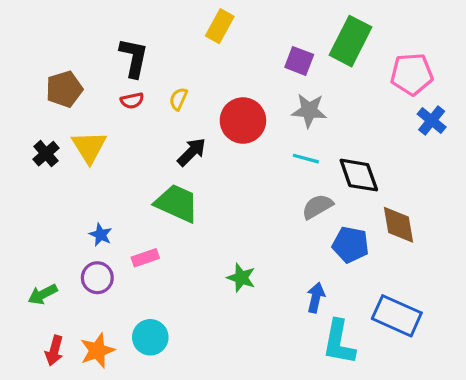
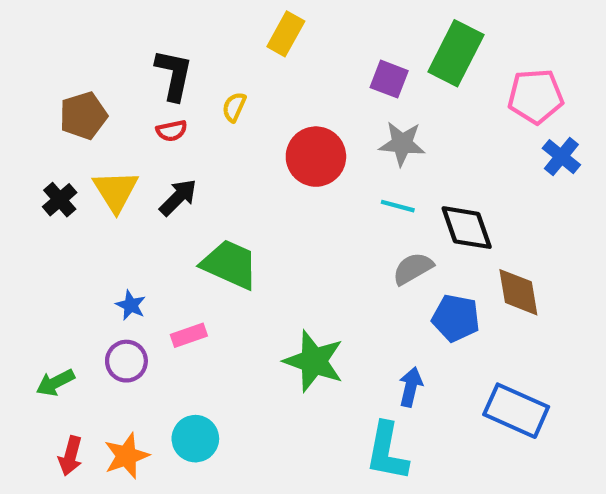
yellow semicircle: (178, 99) -> (234, 107), moved
black arrow: (192, 152) -> (178, 197), moved
green star: (241, 278) -> (314, 361), size x1.6
cyan L-shape: (339, 342) -> (387, 452), moved

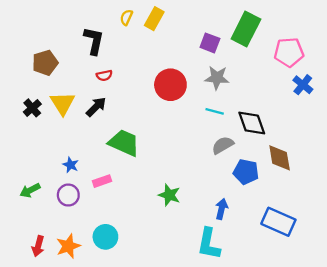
yellow semicircle: (234, 107) -> (126, 17), moved
red semicircle: (172, 131) -> (104, 75), moved
green star: (314, 361) -> (169, 195), size x0.7
green arrow: (55, 383) -> (30, 190), moved

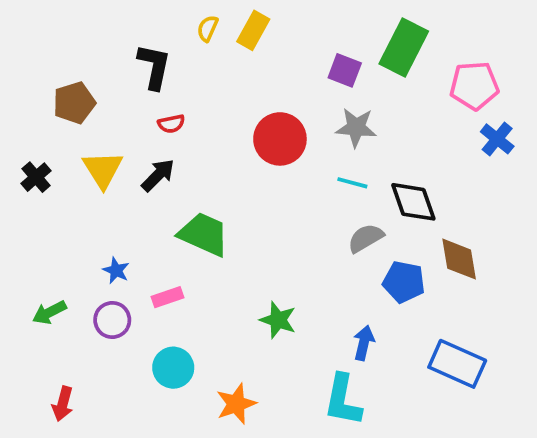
black cross: (32, 108) -> (36, 177), moved
cyan circle: (105, 237) -> (173, 368), moved
orange star: (68, 246) -> (236, 404), moved

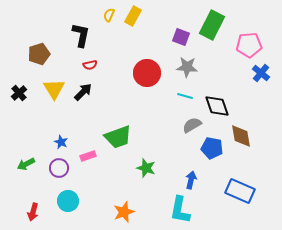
green trapezoid: (204, 234) -> (118, 137), moved, turned 136
cyan circle: (173, 368) -> (68, 201), moved

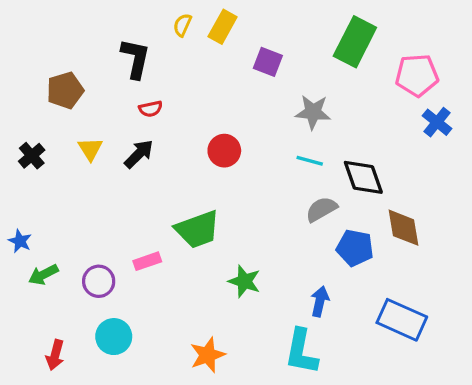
purple square: (181, 37) -> (268, 62), moved
red circle: (147, 73) -> (224, 151), moved, size x0.7
yellow triangle: (54, 89) -> (90, 149), size x0.7
blue star: (61, 142) -> (20, 241), moved

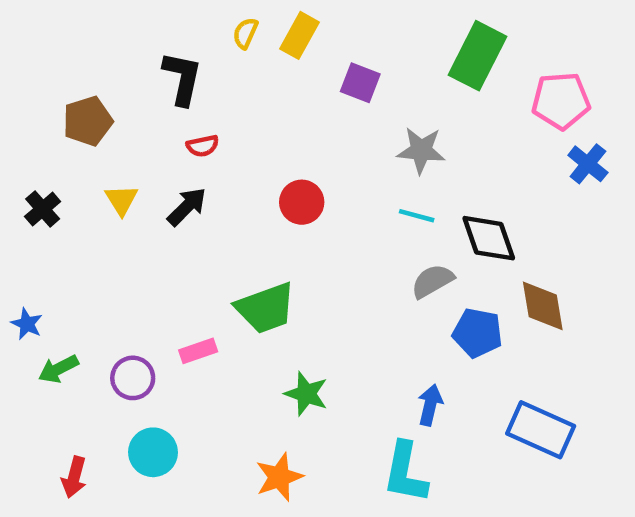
green star: (244, 281) -> (306, 394), moved

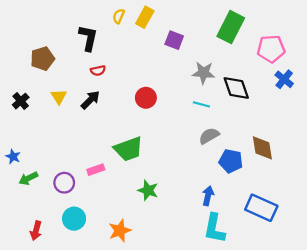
black diamond: (489, 238) -> (236, 88), moved
cyan L-shape: (405, 473) -> (214, 228), moved
orange star: (279, 477) -> (120, 231), moved

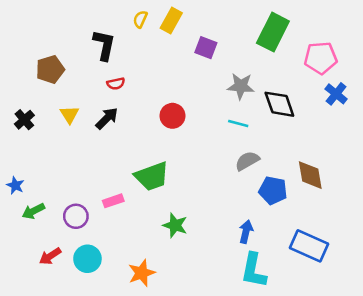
red arrow: (36, 231) -> (50, 256), moved, turned 42

